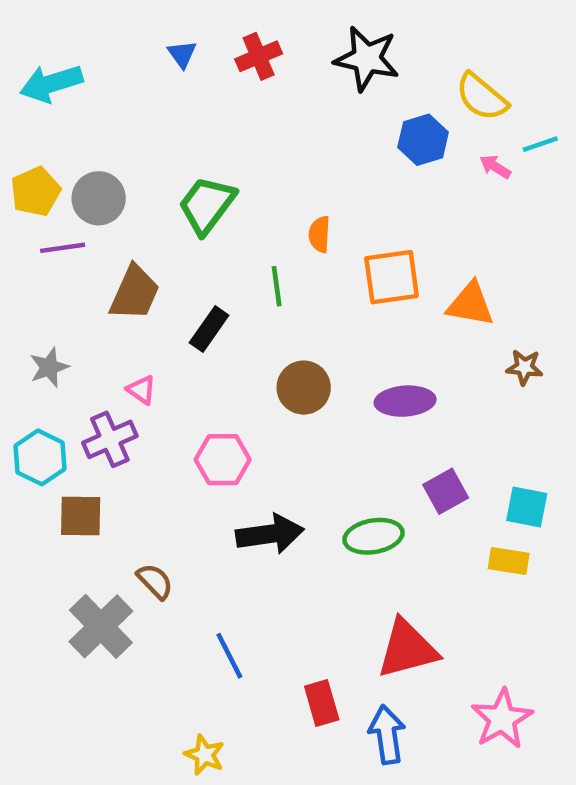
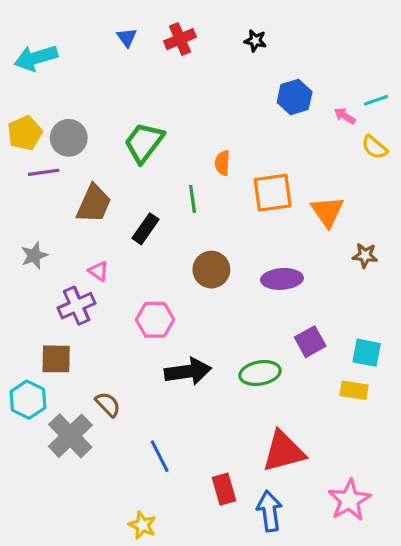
black star: (367, 59) -> (255, 41), size x0.5
yellow semicircle: (482, 97) -> (374, 147), moved, size x0.7
orange triangle: (470, 304) -> (327, 212), turned 45
cyan hexagon: (40, 457) -> (28, 400), moved

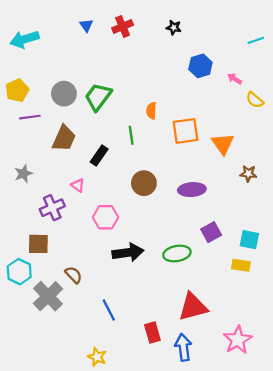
cyan line: (376, 100) -> (256, 40), moved
gray circle: (69, 138) -> (64, 94), moved
pink triangle: (98, 271) -> (78, 185), moved

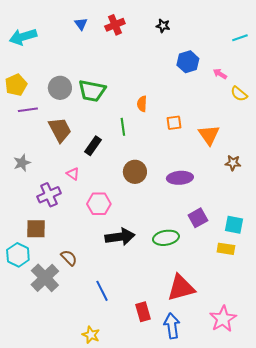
green trapezoid: (98, 97) -> (92, 91), turned -116
orange square: (185, 131) -> (174, 123), size x0.6
brown trapezoid: (64, 138) -> (60, 130), turned -52

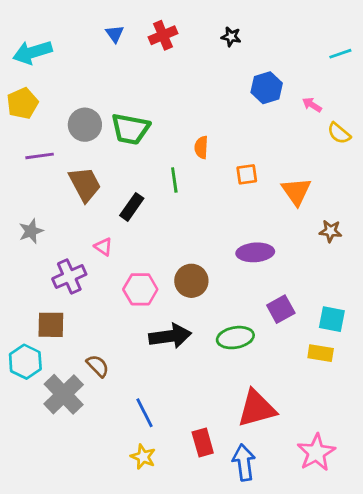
yellow pentagon: (16, 85) -> (22, 103), moved
brown circle: (135, 172) -> (191, 281), moved
yellow star: (91, 335) -> (143, 457), moved

